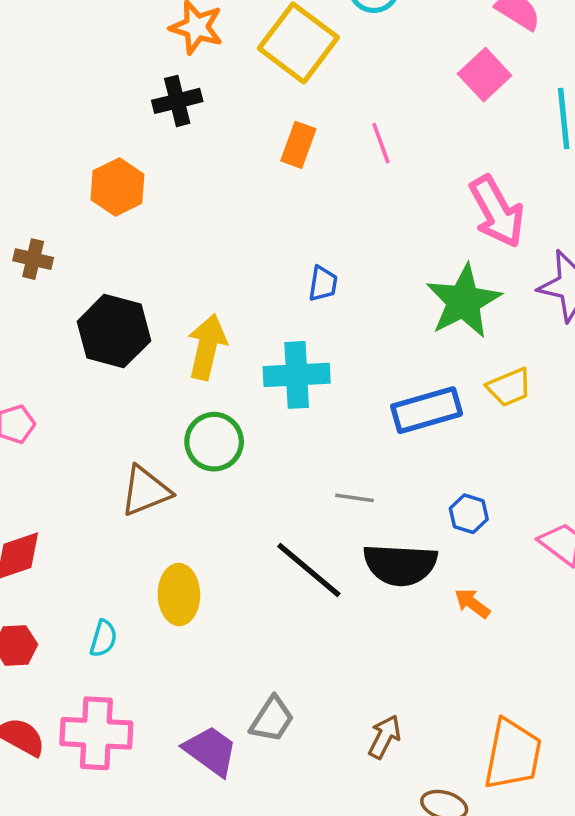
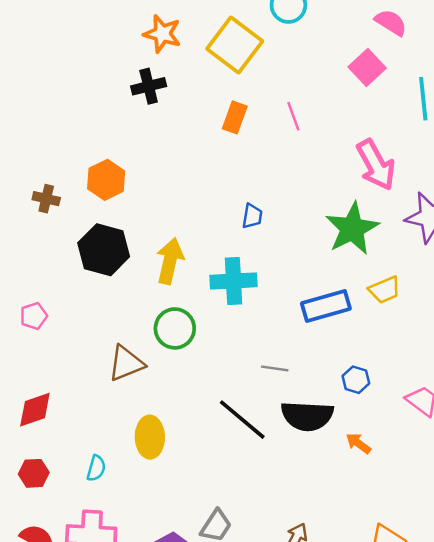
orange hexagon: (117, 187) -> (106, 180), moved

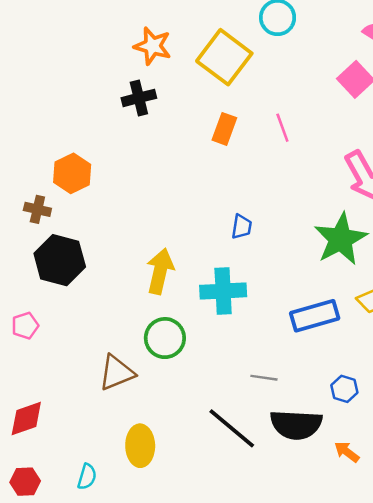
orange hexagon: (106, 180) -> (72, 173), moved
black hexagon: (104, 250) -> (60, 260), moved

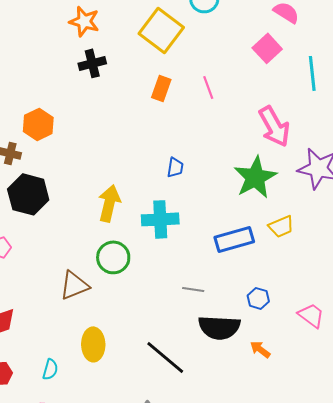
orange star: (153, 46) -> (84, 21), moved
black line: (232, 428) -> (165, 357), moved

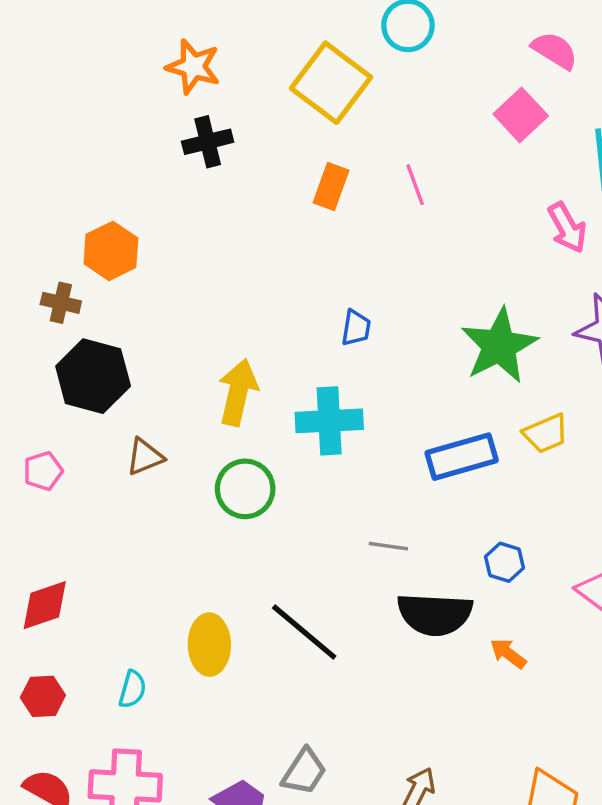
pink arrow: (274, 126) -> (567, 228), moved, size x0.7
brown triangle: (74, 285) -> (145, 457), moved, size x0.7
black line: (165, 357) -> (304, 632), moved

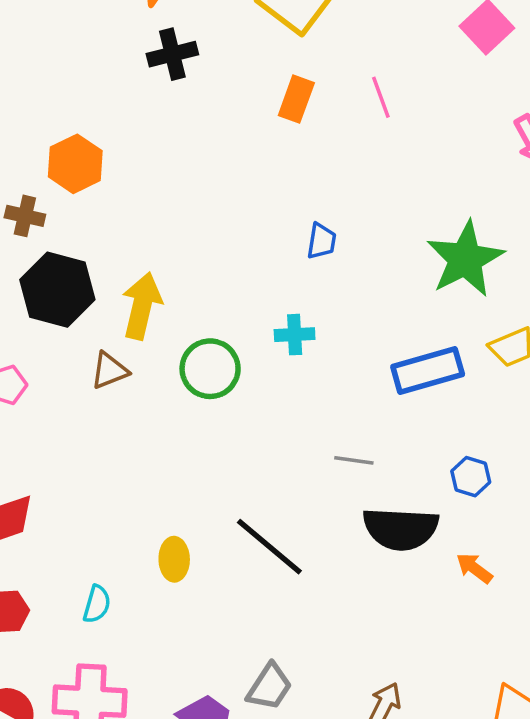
yellow arrow: (238, 392) -> (142, 306), moved
cyan cross: (329, 421) -> (295, 335), size x0.6
green circle: (245, 489) -> (210, 369), moved
yellow ellipse: (209, 645) -> (174, 559), size x0.7

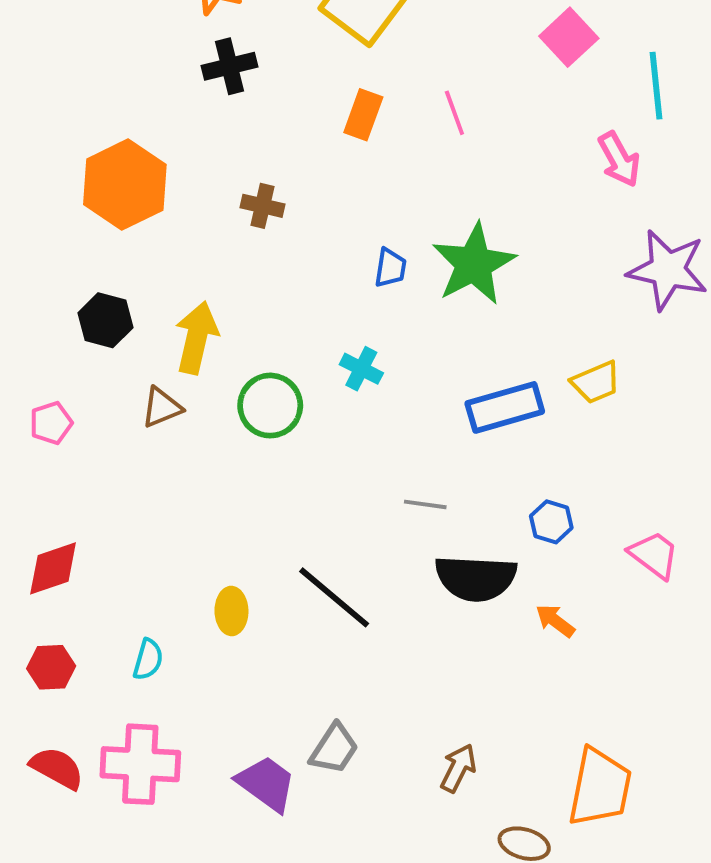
orange hexagon: (75, 164) -> (125, 185), size x1.4
brown cross: (25, 216) -> (262, 206), moved
green star: (465, 259) -> (474, 264), moved
black hexagon: (57, 290) -> (105, 320), size x0.7
cyan cross: (295, 335) -> (361, 369), turned 30

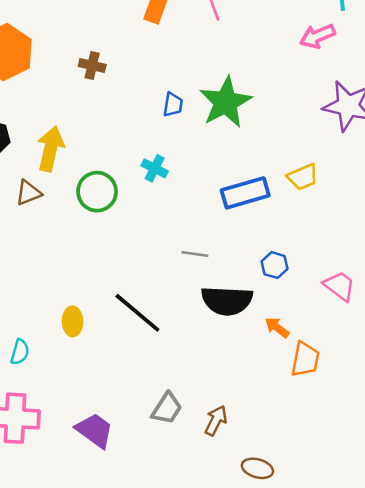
pink arrow: (619, 159) -> (317, 36), turned 96
gray trapezoid: (334, 749) -> (167, 408), moved
orange trapezoid: (600, 787) -> (305, 359), moved, size x0.7

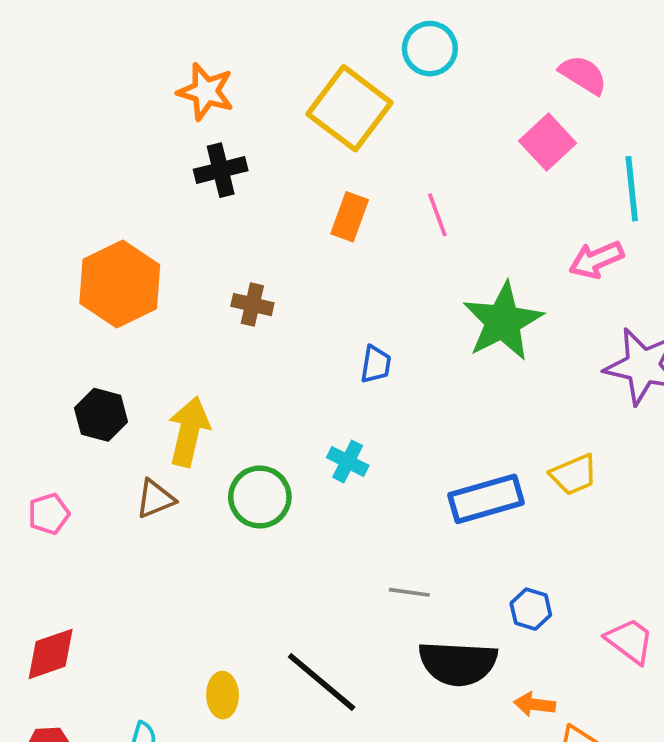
green star: (226, 102) -> (503, 321), moved
orange arrow: (277, 328) -> (535, 704), turned -30

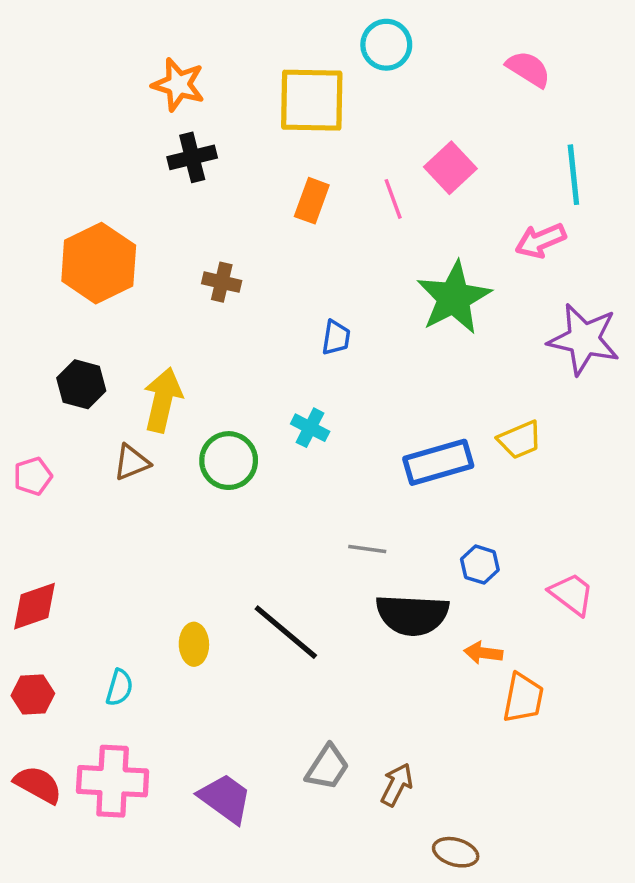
yellow square: (350, 108) -> (312, 100), turned -36
pink square: (548, 142) -> (450, 168), moved

